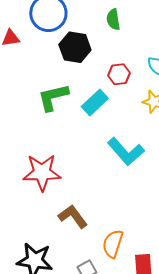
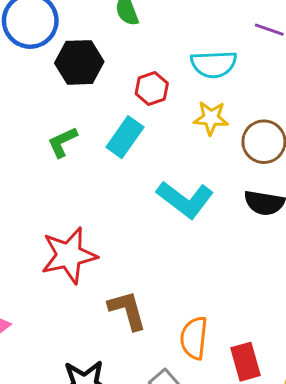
green L-shape: (53, 97) -> (62, 142), size x0.7
brown L-shape: (73, 216) -> (127, 310), turned 32

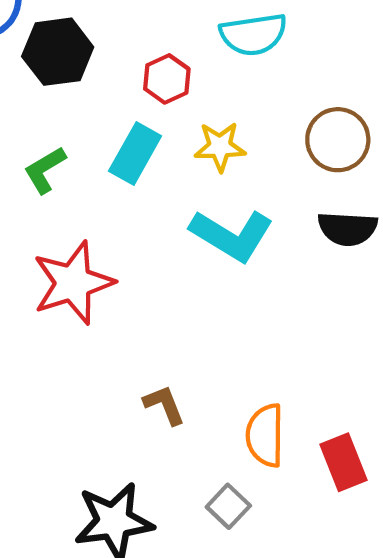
yellow star: (211, 118) -> (220, 147), moved
red star: (69, 255) -> (73, 283), moved
brown L-shape: (127, 310) -> (164, 405), size x0.7

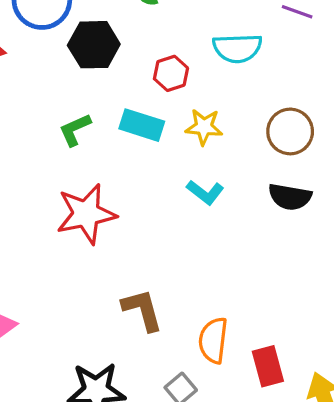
cyan rectangle: (135, 154) -> (142, 125), turned 72
cyan L-shape: (232, 235) -> (205, 192), size x0.6
brown L-shape: (164, 405) -> (142, 310), size x1.4

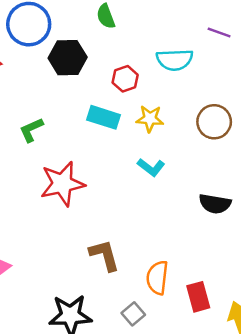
green L-shape: (75, 130) -> (31, 130), moved
black semicircle: (290, 197) -> (215, 204), moved

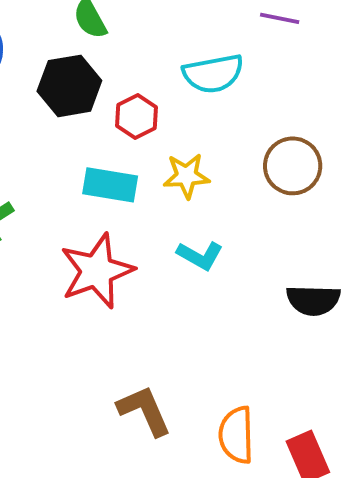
black hexagon: (68, 58) -> (69, 86), moved
red star: (62, 184) -> (97, 271), moved

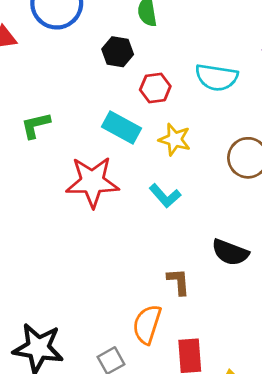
black hexagon: (69, 86) -> (118, 52), size x0.7
brown L-shape: (144, 411) -> (178, 282), moved, size x0.7

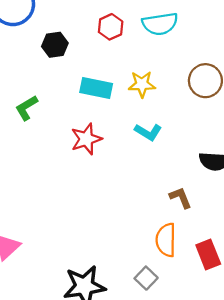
black hexagon: (118, 52) -> (55, 45), moved
red hexagon: (155, 88) -> (111, 27), moved
red star: (92, 182) -> (86, 139), size x0.7

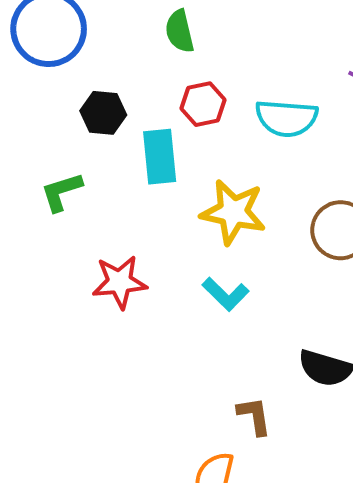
yellow star: (142, 84) -> (233, 212), size x1.4
cyan rectangle: (96, 88) -> (160, 157), moved, turned 60
green L-shape: (26, 108) -> (61, 192), moved

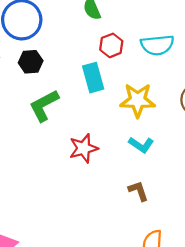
black hexagon: (103, 113) -> (31, 62), moved
green L-shape: (61, 192) -> (44, 106), size x1.4
brown L-shape: (254, 416) -> (138, 191), moved

